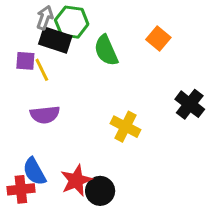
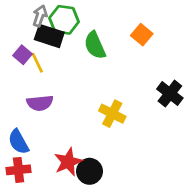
purple square: (25, 61) -> (23, 55), turned 36
blue semicircle: (34, 171) -> (18, 142), moved

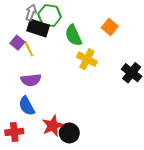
yellow cross: (112, 114) -> (87, 59), moved
blue semicircle: (18, 142) -> (27, 106), moved

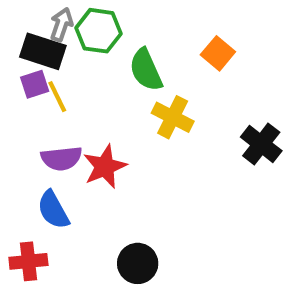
black rectangle: (38, 28) -> (43, 51), moved
purple square: (17, 43) -> (35, 84), turned 32
red star: (53, 126) -> (105, 167), moved

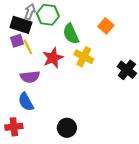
red star: (105, 167) -> (53, 58), moved

